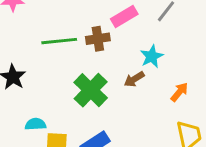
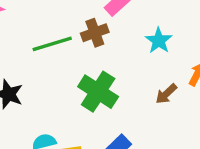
brown arrow: (134, 79) -> (166, 94), moved

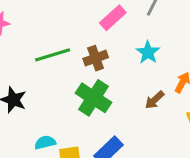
brown cross: (95, 33) -> (96, 58), moved

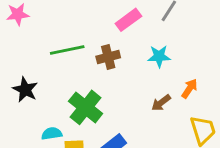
cyan star: (148, 52) -> (159, 56), turned 30
green cross: (94, 98) -> (86, 107), moved

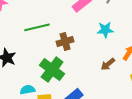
brown cross: (108, 57) -> (65, 41), moved

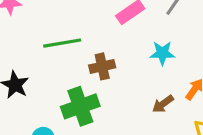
green cross: (52, 70) -> (80, 106), turned 30

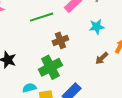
green line: (62, 43) -> (42, 17), moved

